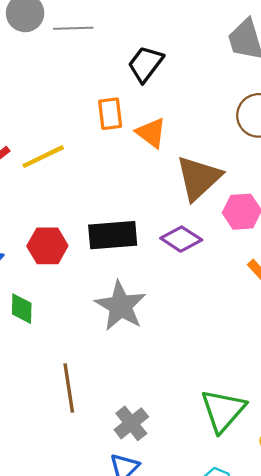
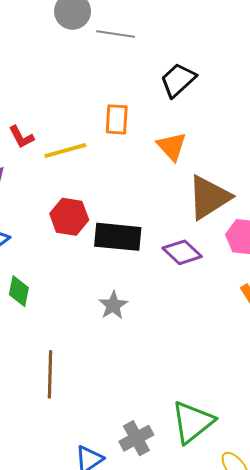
orange rectangle: (110, 114) -> (117, 119), moved
red hexagon: (47, 246) -> (69, 217), moved
gray star: (121, 306) -> (113, 305), size x0.6
gray cross: (131, 423) -> (136, 438), moved

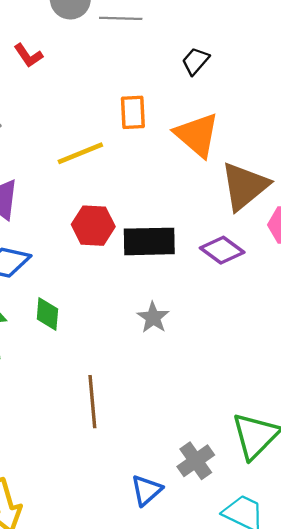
black trapezoid: (178, 80) -> (195, 61), size x0.7
red L-shape: (21, 137) -> (28, 55), moved
orange triangle: (172, 146) -> (197, 135), size x1.4

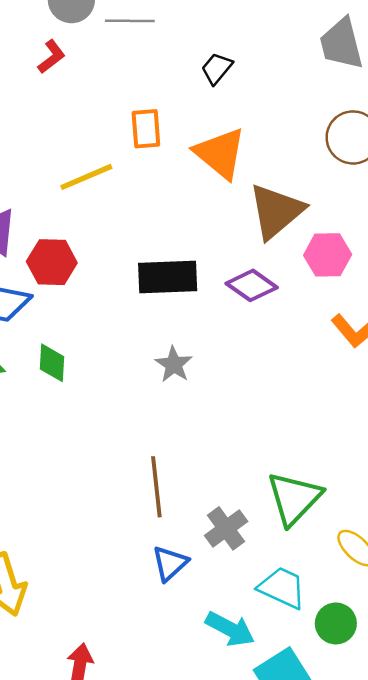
red L-shape: (28, 55) -> (51, 57), moved, turned -92
red hexagon: (93, 226) -> (52, 262), moved
brown line: (92, 402) -> (156, 487), moved

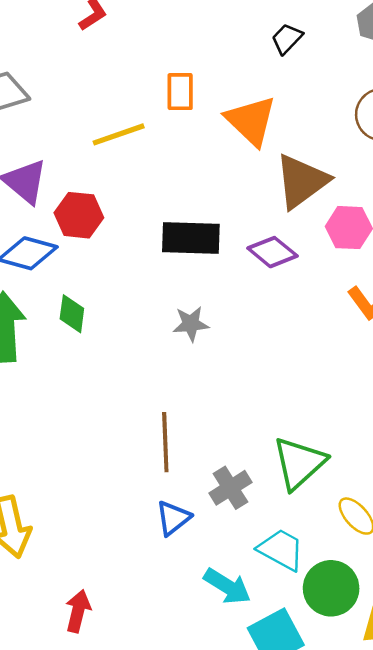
black trapezoid: (217, 68) -> (287, 39), moved
gray star: (174, 364) -> (191, 324), turned 30
green circle: (336, 623) -> (331, 588), size x1.4

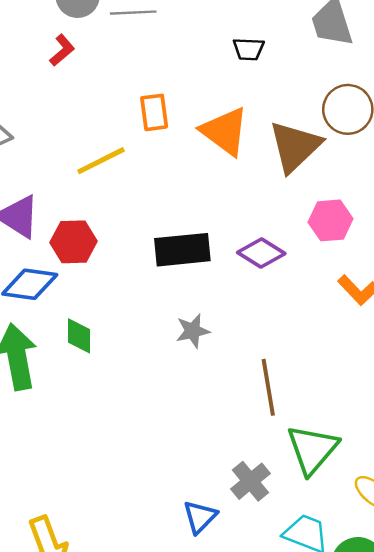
black trapezoid: (287, 39) -> (249, 49), turned -124
brown triangle: (302, 181) -> (295, 147), moved
brown line: (165, 442) -> (268, 387), moved

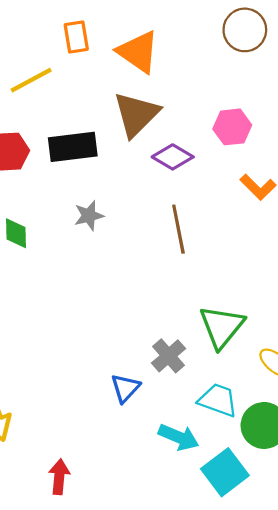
brown triangle: (295, 147) -> (136, 114), moved
black rectangle: (182, 250) -> (73, 147), moved
gray star: (193, 331) -> (89, 216), moved
brown line: (268, 387) -> (178, 229), moved

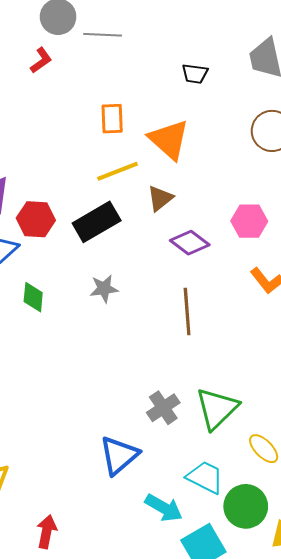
yellow line: (31, 80) -> (118, 171), moved
brown triangle: (136, 114) -> (160, 198), size x0.6
black rectangle: (73, 147) -> (97, 222), turned -30
gray cross: (169, 356) -> (163, 408), moved
blue triangle: (125, 388) -> (119, 455), size x1.4

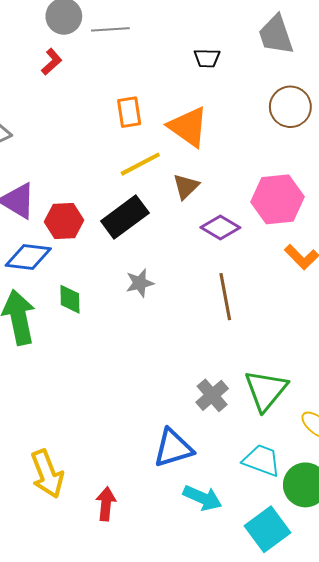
pink hexagon: (249, 221) -> (278, 199), size x1.4
blue triangle: (119, 455) -> (173, 448), turned 30
cyan arrow: (164, 508) -> (202, 498), moved
red arrow: (47, 532) -> (106, 504), moved

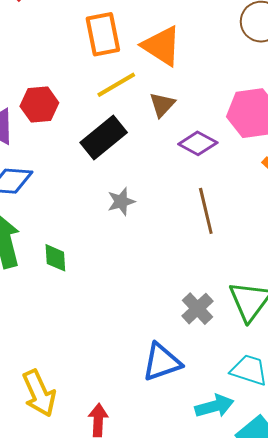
orange rectangle: (129, 112) -> (103, 34), size x1.4
red hexagon: (64, 221) -> (39, 104), moved
green diamond: (70, 299) -> (55, 258), moved
cyan arrow: (202, 498) -> (214, 406), moved, turned -36

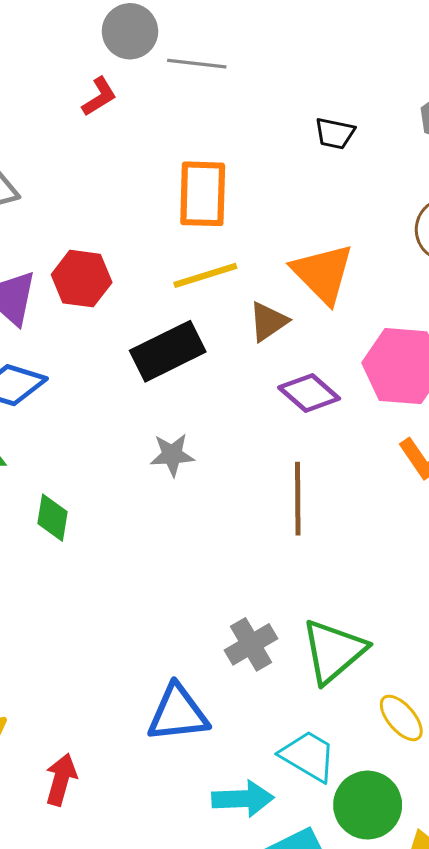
orange triangle: (162, 46) -> (323, 273), moved

